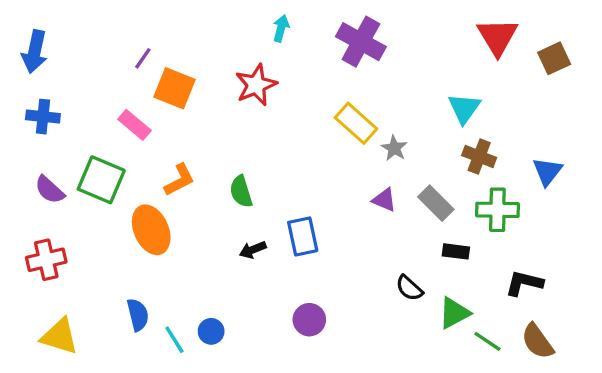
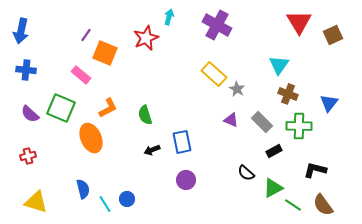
red star: (256, 85) -> (146, 38), moved
black rectangle: (456, 251) -> (274, 151), turned -35
red cross: (46, 260) -> (28, 156), size x0.7
purple circle: (309, 320) -> (186, 180), moved

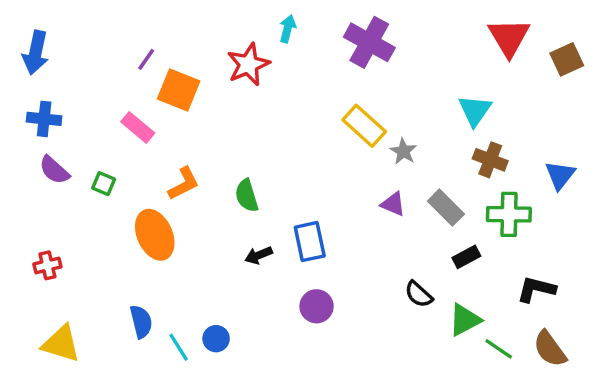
green square: (61, 108) -> (104, 184), size x0.5
purple semicircle: (30, 114) -> (54, 170), moved

